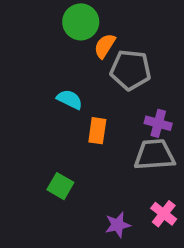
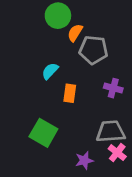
cyan semicircle: (70, 99) -> (50, 71), turned -72
gray trapezoid: (154, 155) -> (111, 131), moved
green square: (60, 186) -> (43, 133), size x1.5

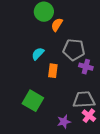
gray pentagon: (93, 50) -> (74, 50), moved

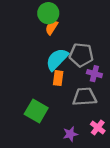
orange semicircle: (57, 25) -> (52, 27), moved
cyan semicircle: (38, 54) -> (57, 59), moved, size x1.6
gray trapezoid: (84, 100) -> (85, 97), moved

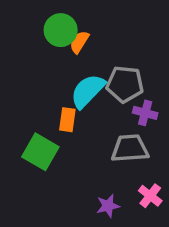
green circle: (48, 13) -> (61, 30), moved
orange rectangle: (58, 78) -> (67, 120), moved
green square: (36, 111) -> (40, 152), moved

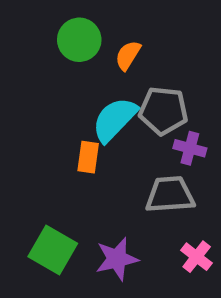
orange semicircle: (79, 42) -> (128, 55), moved
green square: (40, 152) -> (53, 250), moved
purple star: (108, 206) -> (117, 259), moved, size x1.4

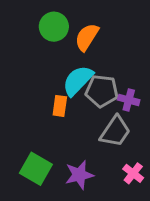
orange semicircle: (128, 55) -> (87, 37), size x1.4
gray pentagon: (163, 111) -> (102, 91), moved
gray trapezoid: (170, 195) -> (115, 131), turned 128

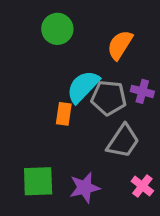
orange semicircle: (87, 37) -> (120, 45), moved
purple cross: (129, 100) -> (142, 91), moved
green square: (36, 169) -> (38, 181), turned -32

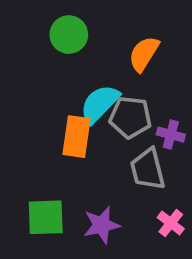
purple cross: (142, 91) -> (171, 135), moved
orange rectangle: (64, 114) -> (77, 137), size x1.5
gray trapezoid: (123, 141) -> (148, 169), turned 132

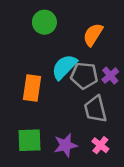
purple cross: (171, 135) -> (110, 76), moved, turned 35
orange rectangle: (77, 137) -> (32, 88), moved
pink cross: (171, 223) -> (100, 145), moved

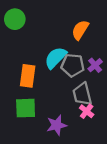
green circle: (44, 22) -> (15, 19), moved
green square: (30, 140) -> (26, 108), moved
pink cross: (100, 145) -> (87, 111), moved

